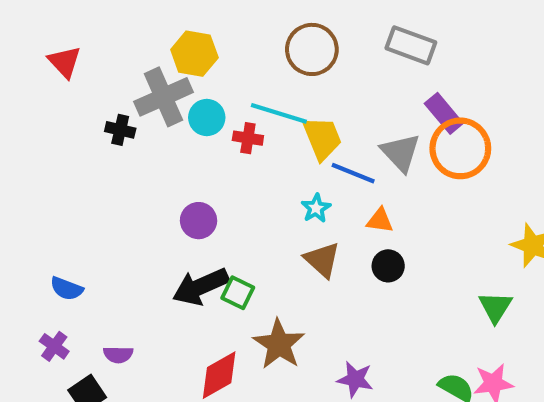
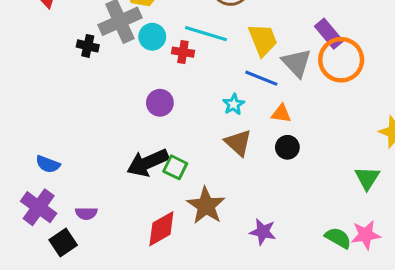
yellow trapezoid: (322, 138) -> (263, 40), moved
purple circle: (199, 221) -> (160, 103), moved
purple cross: (54, 346) -> (39, 207), size x1.6

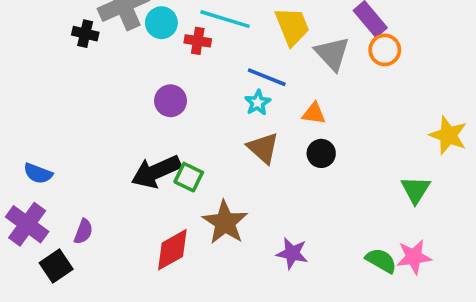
orange circle: (341, 60) -> (385, 50), size x0.6
blue line: (261, 78) -> (267, 77), moved
purple semicircle: (86, 213) -> (83, 232), turned -70

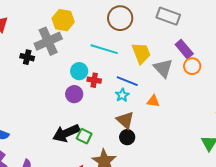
cyan circle: (161, 23) -> (79, 71), moved
red cross: (198, 41) -> (94, 80), moved
black circle: (321, 153) -> (127, 137), moved

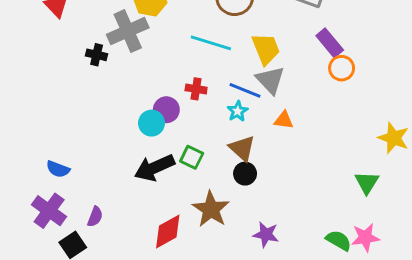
gray triangle: (163, 68) -> (270, 80), moved
cyan circle: (79, 71) -> (151, 123), moved
green square: (84, 136) -> (192, 157), moved

